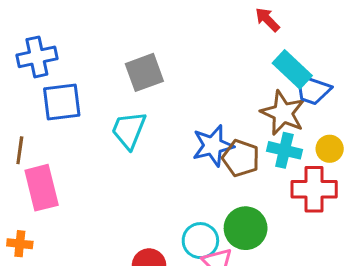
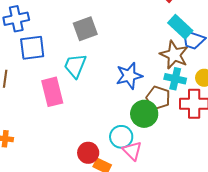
brown pentagon: (241, 158) -> (158, 98), moved
pink rectangle: (42, 188) -> (52, 92), moved
green circle: (246, 228) -> (144, 114), moved

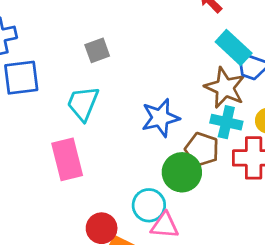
gray square: (85, 29) -> (97, 50), size x0.7
pink rectangle: (52, 92) -> (67, 159), moved
pink triangle: (132, 151) -> (165, 225), turned -40

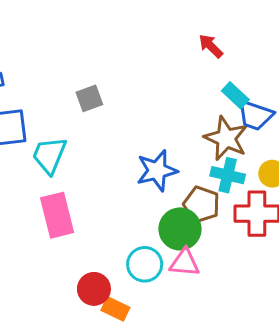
cyan rectangle: (234, 48) -> (235, 95), size x0.7
cyan trapezoid: (83, 103) -> (49, 155), moved
pink triangle: (165, 225) -> (185, 263), moved

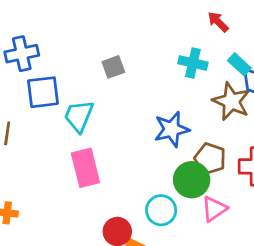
cyan cross: (228, 175) -> (193, 63), moved
pink triangle: (185, 263) -> (214, 209), moved, turned -40

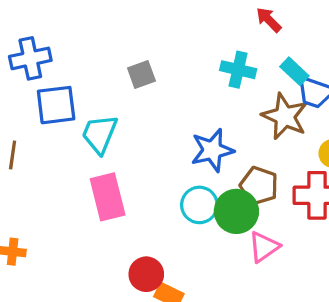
cyan circle: (161, 210) -> (199, 205), moved

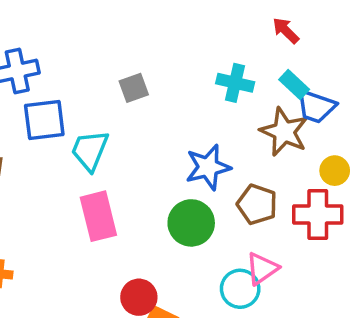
red arrow: (269, 20) -> (286, 30), moved
cyan circle: (199, 205) -> (240, 289), moved
green circle: (236, 211) -> (191, 223), moved

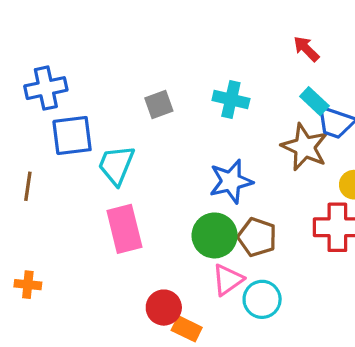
cyan cross: (235, 83) -> (231, 100), moved
brown pentagon: (257, 204) -> (257, 237), moved
pink triangle: (262, 269) -> (228, 280), moved

